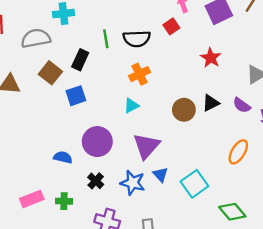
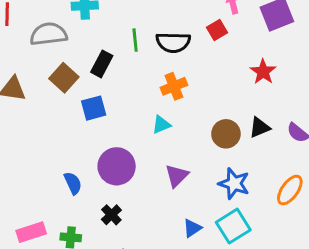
purple triangle: (146, 146) -> (177, 176), size x0.7
blue semicircle: (63, 157) -> (73, 183), turned 48
blue triangle: (160, 175) -> (192, 228), moved, turned 35
blue star: (133, 183) -> (234, 184), moved

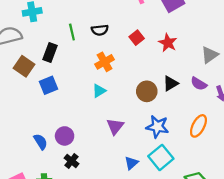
red square: (217, 30) -> (137, 38), moved
black semicircle: (173, 42) -> (100, 30), size x0.7
purple circle: (117, 166) -> (65, 136), moved, size x0.7

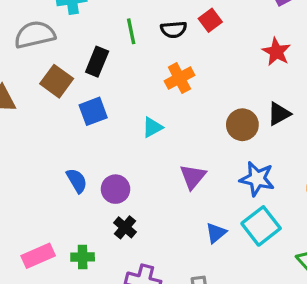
red square: (137, 38) -> (210, 20), moved
cyan triangle: (99, 91) -> (152, 127), moved
blue semicircle: (40, 142) -> (77, 181), moved

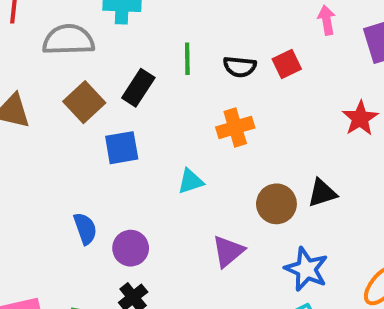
black triangle: (279, 114) -> (322, 193), moved
brown circle: (242, 125) -> (276, 204), moved

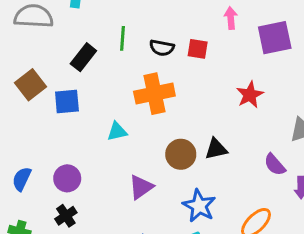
red square: (287, 64) -> (198, 49), turned 30
brown square: (84, 102) -> (30, 85), moved
orange cross: (235, 127) -> (154, 94), size x1.4
blue semicircle: (85, 229) -> (22, 179), moved, turned -140

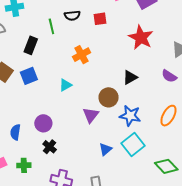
black semicircle: (162, 48) -> (72, 16), moved
orange cross: (154, 94) -> (82, 55), size x0.7
red star: (250, 95) -> (141, 38), size x1.4
brown circle: (181, 154) -> (109, 97), moved

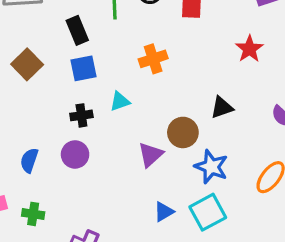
red star: (141, 38) -> (249, 49), size x0.7
black rectangle: (31, 45) -> (77, 30), turned -54
blue square: (29, 76) -> (84, 68), moved
black cross: (50, 147) -> (81, 115), moved, turned 32

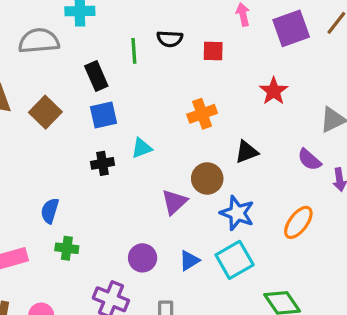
orange cross: (153, 59) -> (202, 114), moved
purple circle: (75, 154) -> (143, 258), moved
green cross: (33, 214) -> (67, 248), moved

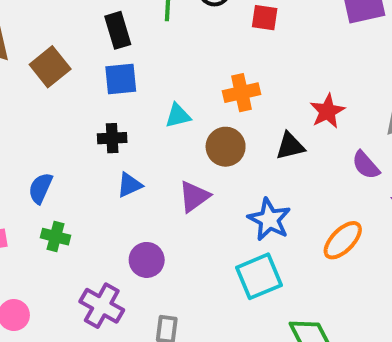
red star: (274, 91) -> (327, 111), moved
cyan triangle: (142, 148) -> (178, 116), moved
brown circle: (207, 178) -> (226, 147), moved
blue triangle: (189, 261) -> (129, 185), moved

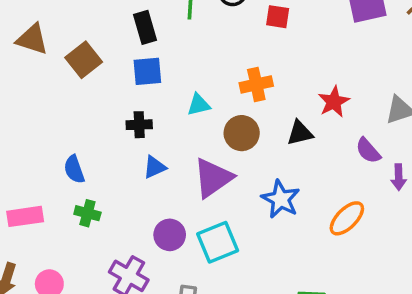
blue semicircle: (40, 188) -> (74, 169), turned -44
purple triangle: (194, 196) -> (213, 178), size x1.4
cyan square: (259, 276) -> (218, 242), moved

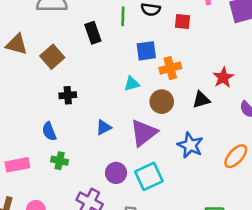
blue square: (147, 71) -> (146, 51), moved
black cross: (139, 125) -> (68, 95), moved

